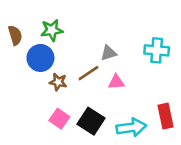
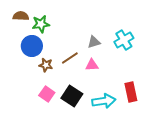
brown semicircle: (15, 35) -> (21, 16), moved, turned -70
cyan cross: (157, 50) -> (124, 40), turned -36
gray triangle: (109, 53) -> (94, 42), moved

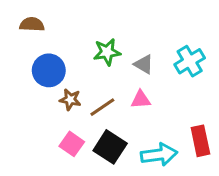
green star: (41, 24) -> (107, 52), moved
gray triangle: (94, 42) -> (144, 64), turned 48
brown line: (70, 58) -> (102, 107), moved

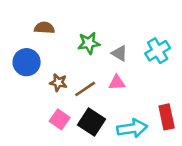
brown semicircle: (32, 24) -> (44, 28), moved
blue circle: (49, 70) -> (27, 62), moved

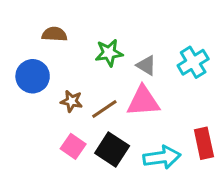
pink triangle: (117, 83) -> (143, 101), size x1.6

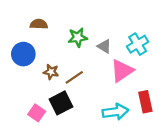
pink triangle: (143, 101) -> (122, 71), moved, turned -30
pink square: (73, 146) -> (37, 113), moved
black square: (112, 149) -> (61, 103), moved, turned 30

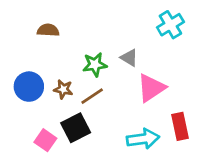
green star: (78, 37) -> (95, 65), moved
cyan cross: (138, 44) -> (170, 25), moved
blue circle: (23, 54) -> (29, 87), moved

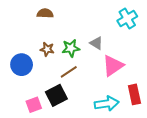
brown semicircle: (48, 30) -> (45, 13), moved
brown star: (63, 89) -> (47, 49), moved
pink square: (45, 140) -> (34, 105), turned 35

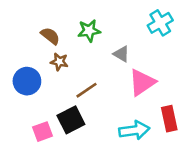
brown semicircle: (45, 13) -> (50, 36), moved, turned 35
green star: (71, 48) -> (89, 31), moved

